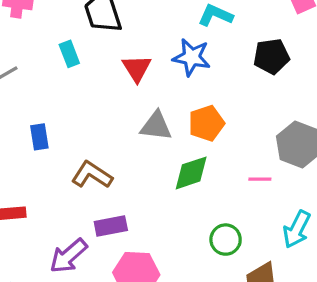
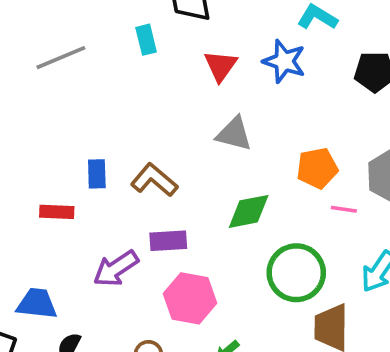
orange pentagon: (206, 123) -> (317, 168), moved
blue rectangle: (39, 137) -> (97, 174), moved
green diamond: (191, 173) -> (249, 211), moved
green circle: (226, 240) -> (296, 273), size x1.6

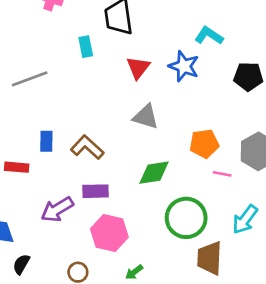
gray line: (61, 58) -> (30, 79), moved

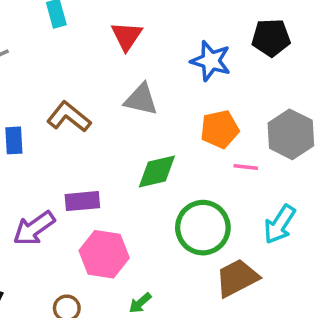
blue star: (184, 66) -> (211, 61), moved
brown L-shape: (87, 147) -> (69, 117), moved
brown trapezoid: (210, 258) -> (237, 278), turned 64

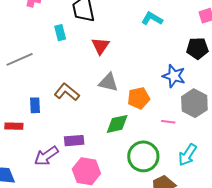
black pentagon: (271, 38) -> (197, 48), moved
blue star: (211, 61) -> (174, 76), moved
orange pentagon: (220, 129) -> (139, 98), moved

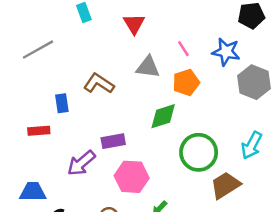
pink line: (168, 122) -> (183, 49), moved, turned 56

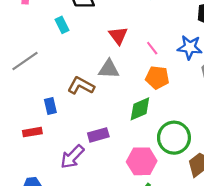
red triangle: (134, 24) -> (118, 36), moved
gray triangle: (148, 67) -> (109, 69), moved
orange pentagon: (186, 82) -> (157, 78), turned 30
pink hexagon: (132, 177) -> (142, 161), moved

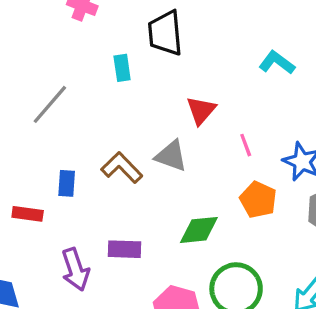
gray line: (25, 61) -> (50, 104), turned -32
orange pentagon: (157, 78) -> (258, 200), moved
purple arrow: (72, 157) -> (75, 269), turned -80

